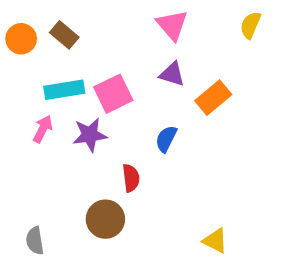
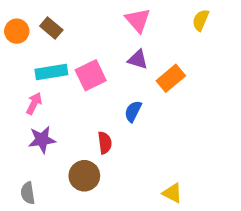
purple star: (90, 135) -> (42, 140), moved

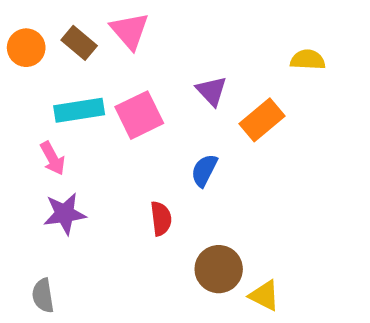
pink triangle: (138, 20) -> (130, 31), moved
yellow semicircle: (201, 20) -> (308, 60), moved, turned 70
purple triangle: (138, 59) -> (211, 91), turned 30
pink arrow: (34, 103) -> (53, 158), turned 125
brown circle: (84, 176) -> (219, 269), moved

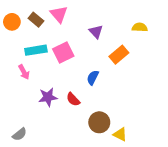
purple triangle: (211, 91) -> (96, 32), moved
purple star: (65, 214) -> (48, 97), moved
red semicircle: (161, 219) -> (73, 99), turned 144
gray semicircle: (43, 296) -> (20, 134), turned -120

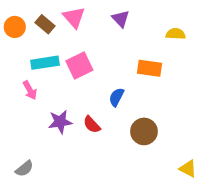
purple triangle: (96, 32) -> (121, 19), moved
orange rectangle: (119, 55) -> (149, 68), turned 48
brown circle: (99, 122) -> (144, 131), moved
yellow triangle: (120, 134) -> (188, 169), moved

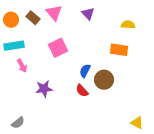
cyan rectangle: (45, 63) -> (14, 46), moved
orange rectangle: (149, 68) -> (119, 50), moved
red semicircle: (92, 125) -> (82, 91), moved
brown circle: (144, 131) -> (104, 80), moved

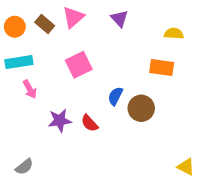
pink triangle: (54, 13) -> (73, 17), turned 30
red semicircle: (82, 91) -> (90, 123), moved

